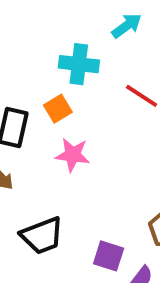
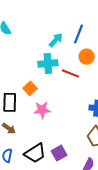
cyan cross: (79, 64) -> (48, 63), moved
purple square: (109, 256) -> (59, 153), moved, turned -35

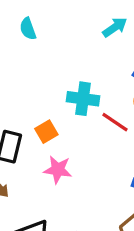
cyan arrow: (56, 40) -> (115, 27), moved

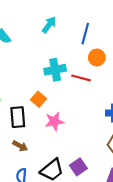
cyan arrow: (115, 27) -> (49, 25), moved

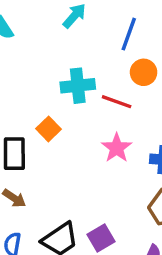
pink star: (54, 121) -> (117, 148), moved, turned -30

